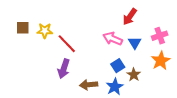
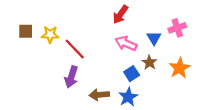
red arrow: (130, 17) -> (120, 14), moved
pink cross: (160, 36) -> (177, 28), moved
blue triangle: (135, 43) -> (154, 38), moved
brown star: (134, 75) -> (149, 62), moved

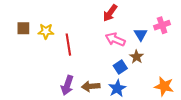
red line: (75, 49) -> (68, 45), turned 35
orange star: (180, 68) -> (164, 86), moved, turned -30
purple arrow: (71, 77) -> (67, 85), moved

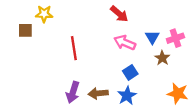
red arrow: (110, 13) -> (119, 14), turned -84
pink cross: (162, 25) -> (175, 38), moved
yellow star: (46, 31) -> (44, 14), moved
brown star: (137, 57) -> (162, 58), moved

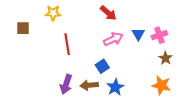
yellow star: (44, 14) -> (53, 13), moved
pink arrow: (125, 43) -> (113, 39), turned 132
brown star: (162, 58) -> (165, 58), moved
blue square: (130, 72) -> (102, 66), moved

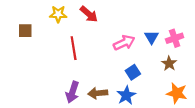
red arrow: (108, 13) -> (89, 14), moved
brown star: (165, 58) -> (169, 64), moved
blue square: (102, 66) -> (133, 72), moved

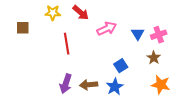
pink arrow: (124, 43) -> (107, 29), moved

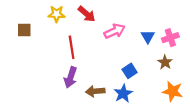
purple arrow: (66, 84) -> (70, 77), moved

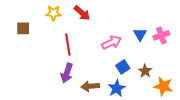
pink arrow: (115, 31) -> (112, 43), moved
brown star: (165, 62) -> (145, 71), moved

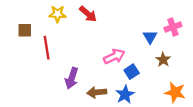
pink cross: (161, 35) -> (173, 27), moved
pink arrow: (112, 43) -> (114, 56), moved
red line: (68, 45) -> (47, 48), moved
brown star: (145, 71) -> (163, 60), moved

